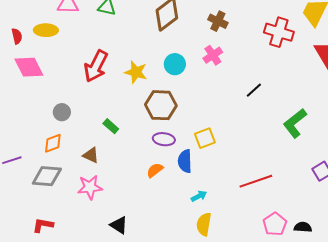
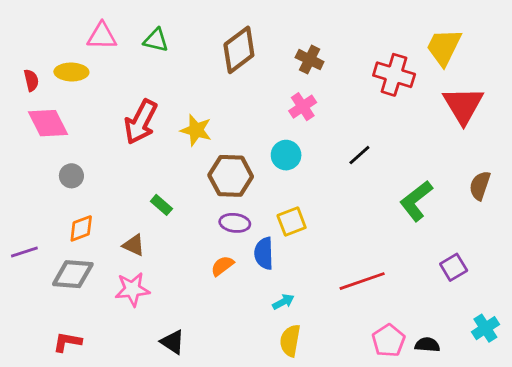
cyan circle: (175, 64) -> (286, 155), moved
gray circle: (62, 112) -> (71, 176), moved

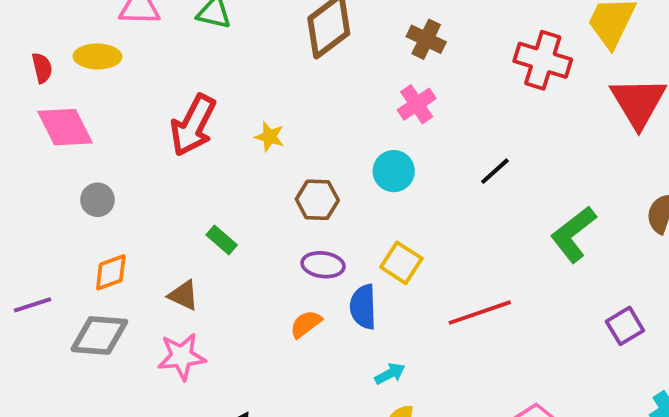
yellow star: (196, 130) -> (269, 137), size x0.7
brown hexagon: (231, 176) -> (317, 200), size x0.7
yellow square: (292, 222) -> (401, 263), turned -36
red line: (362, 281) -> (480, 313), moved

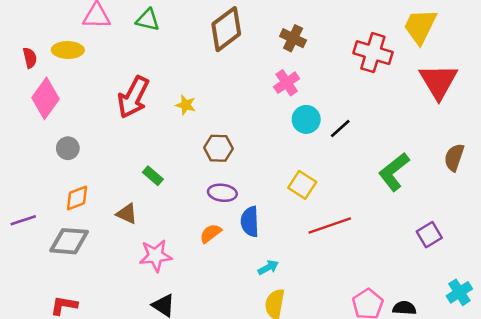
pink diamond: (65, 127) -> (46, 98), turned 63
cyan circle: (394, 171) -> (306, 119), moved
yellow square: (401, 263) -> (302, 185), moved
pink star: (182, 356) -> (156, 256), moved

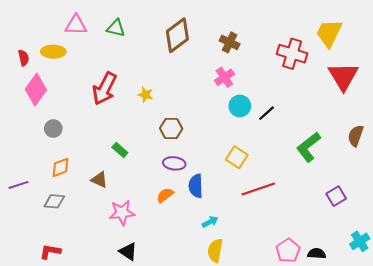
gray diamond: (69, 241) -> (54, 201), size x0.7

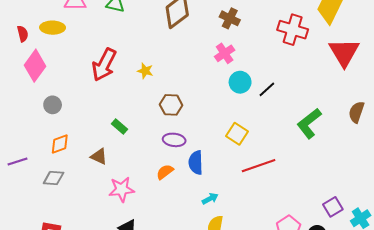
purple square: (336, 196) -> (333, 207), moved

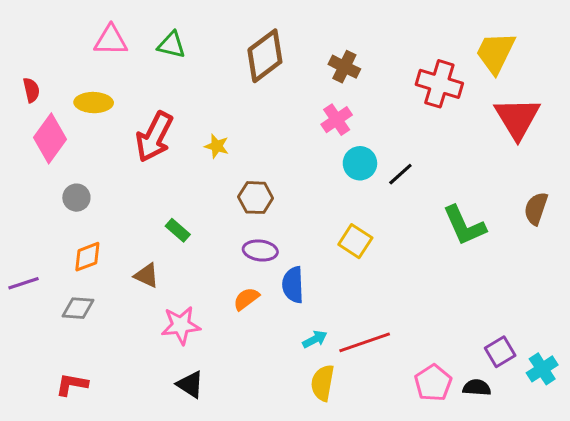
yellow ellipse: (53, 28) -> (94, 103), moved
green L-shape: (309, 123) -> (464, 226), turned -76
red line: (259, 166) -> (365, 342), moved

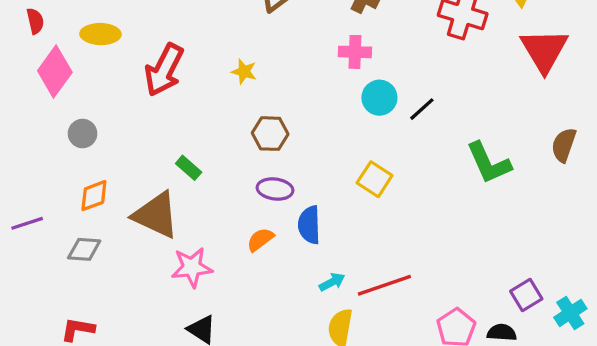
pink cross: (337, 120) -> (355, 52), turned 36
yellow star: (217, 146) -> (244, 72), moved
brown triangle: (147, 275) -> (156, 215), size x1.8

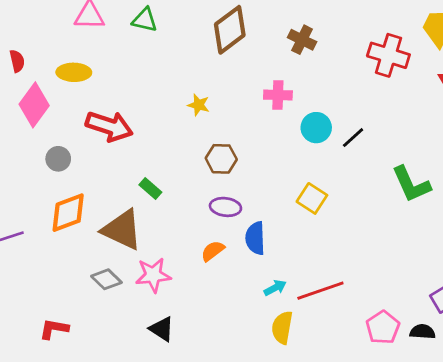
pink cross: (355, 52) -> (278, 95), moved
red arrow: (164, 70) -> (109, 126), moved, turned -99
orange diamond: (94, 196) -> (68, 213), size x1.4
gray diamond: (84, 249) -> (106, 279), moved, turned 40

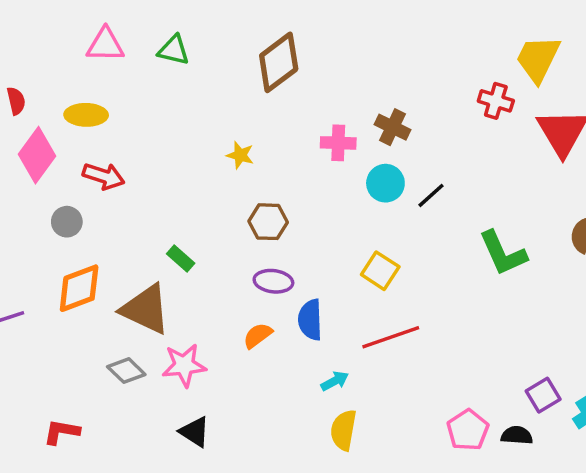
brown cross: (302, 40) -> (392, 127), moved
red cross: (388, 55) -> (496, 101), moved, size x0.7
red arrow: (109, 126) -> (104, 176), moved, size x0.7
red line: (320, 291) -> (391, 337), moved

